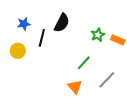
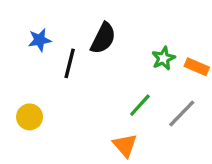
yellow circle: (18, 51) -> (30, 117), moved
gray line: (107, 80) -> (182, 114), moved

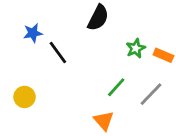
black semicircle: (103, 38) -> (98, 18), moved
black line: (70, 63) -> (58, 53), turned -50

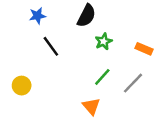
blue star: (33, 33) -> (37, 16), moved
green star: (136, 48) -> (104, 41), moved

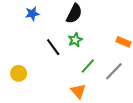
green star: (104, 41) -> (75, 40), moved
black line: (51, 46) -> (53, 47), moved

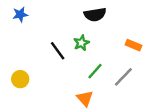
blue star: (32, 14) -> (20, 15), moved
black semicircle: (74, 14) -> (95, 15), moved, turned 54

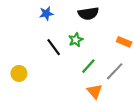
blue star: (20, 15) -> (46, 13), moved
orange triangle: (85, 98) -> (95, 91), moved

